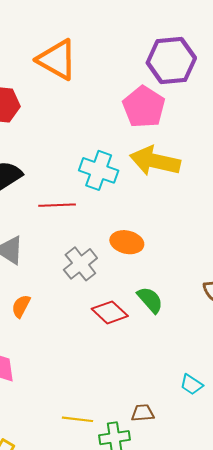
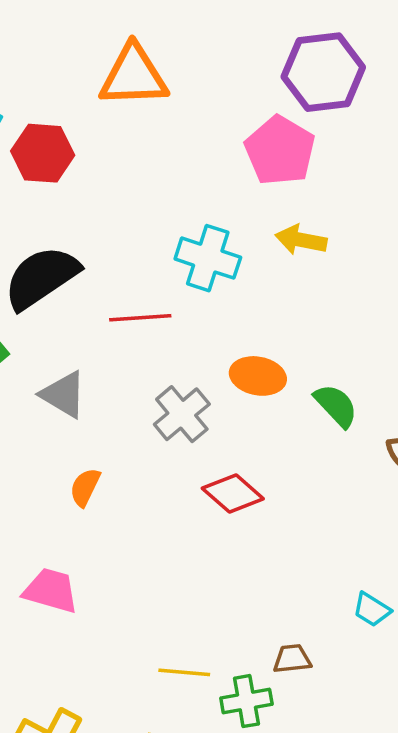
orange triangle: (57, 60) -> (133, 76), turned -30
yellow arrow: (155, 161) -> (301, 240), size x0.6
green semicircle: (150, 300) -> (336, 406), moved

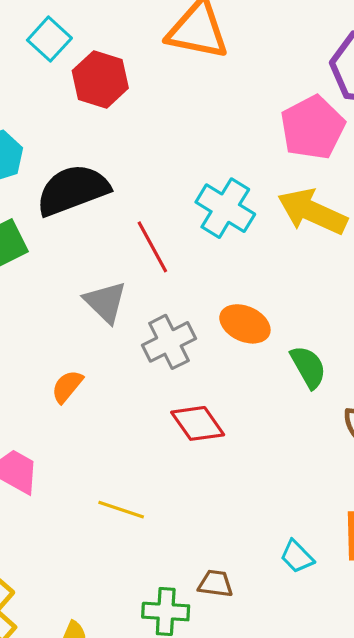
yellow arrow: (301, 240) -> (312, 212), size x1.5
red line: (140, 318) -> (152, 247), turned 52
gray triangle: (63, 395) -> (105, 302), moved
yellow line: (184, 672) -> (121, 510), moved

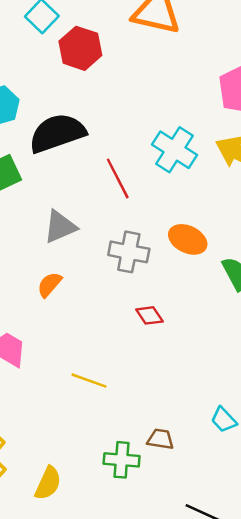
gray triangle: (105, 302) -> (60, 227), moved, turned 51
gray cross: (169, 342) -> (129, 252), turned 36
red diamond: (198, 423) -> (149, 315), size x0.7

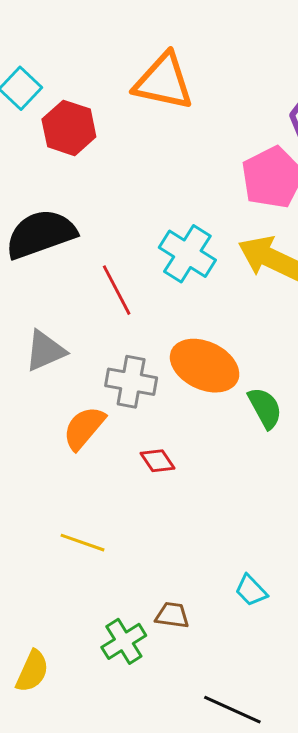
orange ellipse: (188, 239) -> (205, 366), size x1.4
orange semicircle: (49, 285) -> (84, 428), moved, size x1.4
green cross: (122, 460) -> (124, 641), turned -36

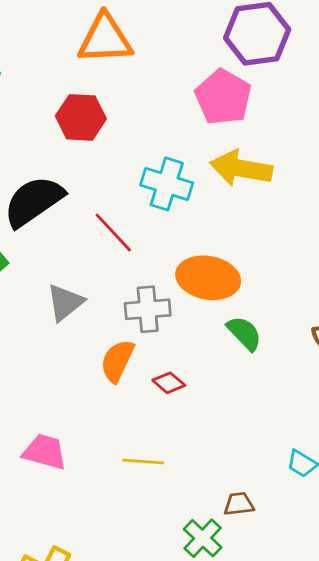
red hexagon: (69, 128) -> (81, 117), moved
green semicircle: (265, 408) -> (244, 333), moved
red diamond: (157, 461) -> (169, 383), moved

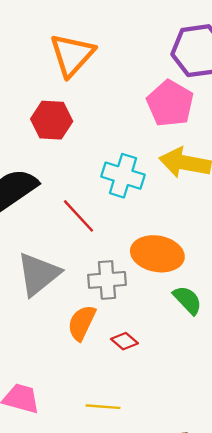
orange triangle: (105, 39) -> (72, 55), turned -45
gray triangle: (65, 302) -> (38, 274), size x1.4

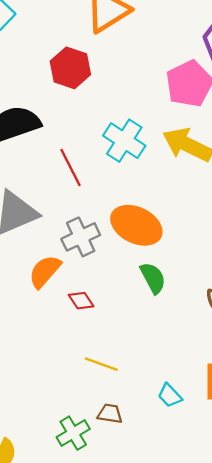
gray cross: (107, 280) -> (81, 237), turned -36
yellow line: (103, 407) -> (101, 364), moved

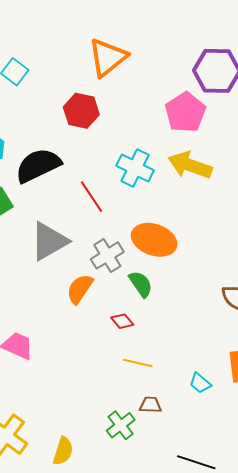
green semicircle: (153, 278) -> (141, 284), moved
red diamond: (81, 301) -> (122, 321), moved

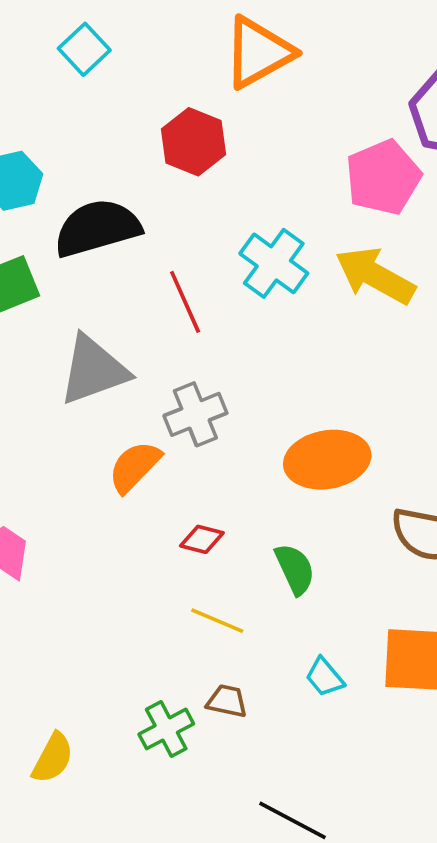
orange ellipse: (154, 240) -> (327, 460), moved, turned -39
green semicircle: (141, 284) -> (295, 569), moved
red diamond: (122, 321) -> (202, 539), turned -45

